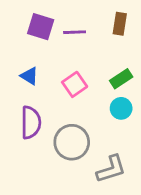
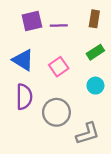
purple square: (41, 27) -> (32, 21), turned -30
blue triangle: (29, 76) -> (23, 60), size x1.5
green rectangle: (121, 79) -> (95, 52), moved

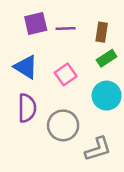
brown rectangle: (94, 19) -> (102, 32), moved
cyan circle: (95, 86) -> (107, 96), size x1.5

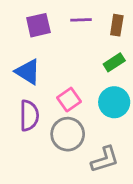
purple line: (66, 28) -> (81, 20), moved
brown rectangle: (102, 32) -> (117, 25), moved
pink square: (66, 74) -> (69, 100), moved

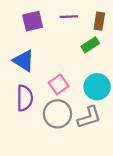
green rectangle: (114, 62) -> (90, 45), moved
gray L-shape: (105, 159) -> (89, 117), moved

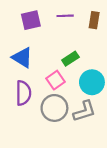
green rectangle: (90, 45) -> (70, 59), moved

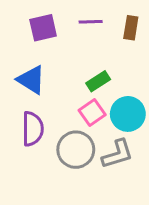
pink square: (56, 80) -> (92, 112), moved

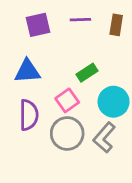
blue triangle: (31, 80) -> (27, 71), turned -36
pink square: (92, 112) -> (67, 100), moved
gray L-shape: (117, 154) -> (104, 137), turned 148

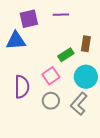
brown rectangle: (116, 25) -> (86, 44), moved
blue triangle: (27, 71) -> (16, 41), moved
gray circle: (67, 134) -> (51, 101), size x0.7

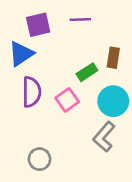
blue triangle: (16, 41) -> (21, 54), turned -30
purple semicircle: (22, 87) -> (32, 92), moved
gray circle: (51, 101) -> (39, 159), moved

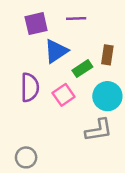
blue triangle: (21, 54) -> (56, 51), moved
gray L-shape: (104, 137) -> (99, 130), turned -140
gray circle: (39, 159) -> (26, 157), moved

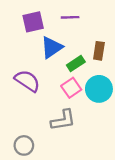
purple semicircle: (30, 87) -> (27, 81), turned -56
pink square: (64, 95) -> (71, 88), moved
gray L-shape: (99, 130) -> (63, 120), moved

